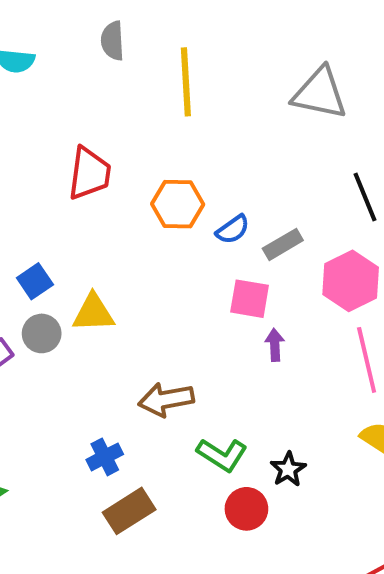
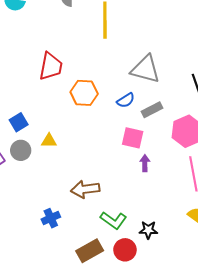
gray triangle: (320, 93) -> (145, 69), moved
orange hexagon: (178, 204) -> (84, 93), moved
yellow triangle: (93, 313) -> (49, 141), size x0.7
black star: (288, 469) -> (148, 230), turned 30
brown rectangle: (129, 511) -> (90, 251), moved

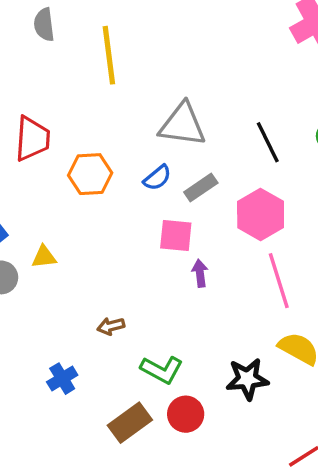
brown arrow: (85, 189) -> (111, 326), size x0.6
black star: (148, 230) -> (247, 379), moved, size x1.4

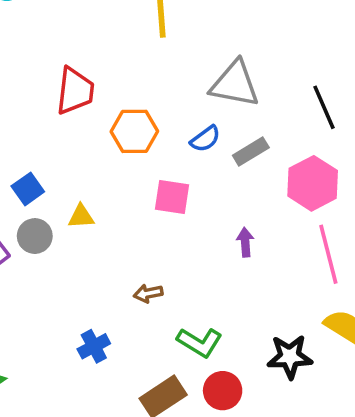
pink square: (176, 236) -> (172, 197), moved

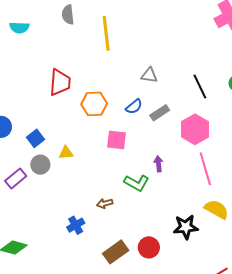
gray triangle: (235, 84) -> (149, 75), size x0.6
brown arrow: (148, 293) -> (105, 203), moved
green L-shape: (200, 342) -> (137, 183), moved

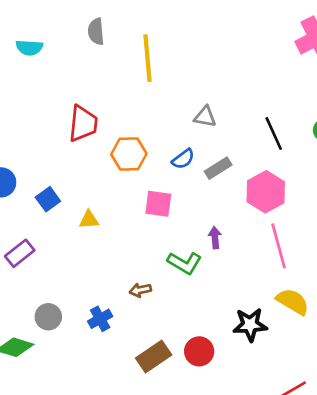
gray circle: (40, 165) -> (48, 317), moved

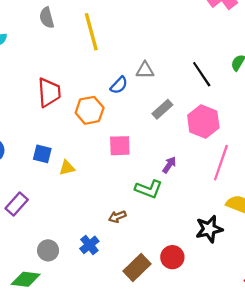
blue semicircle: (183, 159) -> (119, 85), moved
blue square: (48, 199) -> (42, 154), moved, turned -30
purple arrow: (215, 238) -> (169, 165), turned 49
pink line: (279, 246) -> (221, 163), turned 44

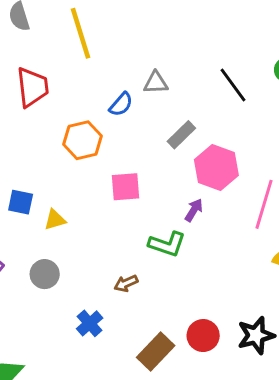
red trapezoid: (49, 92) -> (32, 87), moved
pink hexagon: (203, 121) -> (216, 167), moved
black star: (209, 229) -> (256, 335), moved
gray circle: (48, 250) -> (45, 274), moved

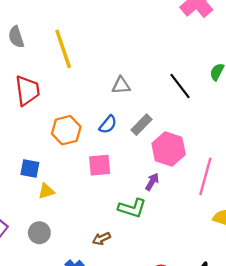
blue semicircle: (121, 104) -> (108, 124), moved
blue square: (21, 202) -> (30, 169), moved

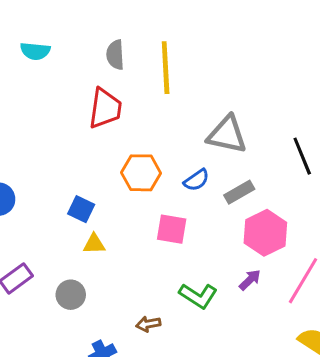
gray semicircle: (16, 37) -> (115, 55), moved
gray triangle: (121, 85) -> (227, 135), size x1.6
purple arrow: (152, 182) -> (250, 280), moved

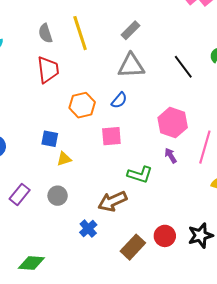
gray rectangle: (239, 192) -> (131, 30), moved
purple arrow: (250, 280) -> (171, 155), turned -63
brown arrow: (148, 324) -> (112, 201), size x1.8

